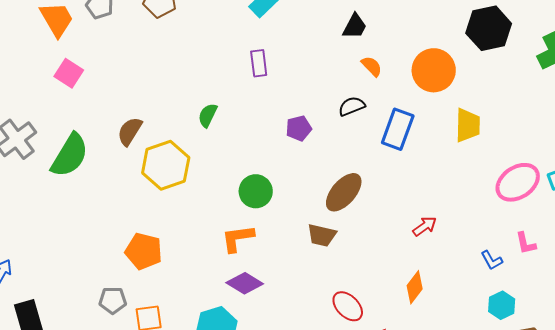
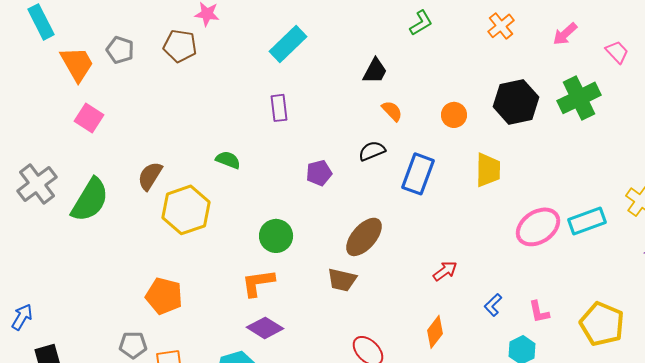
black hexagon: (489, 28) -> (516, 102), moved
orange circle: (434, 70) -> (454, 115), size x0.6
green semicircle: (208, 115) -> (228, 160), turned 85
pink L-shape: (526, 243) -> (539, 312), moved
blue L-shape: (492, 260) -> (493, 305), moved, turned 75

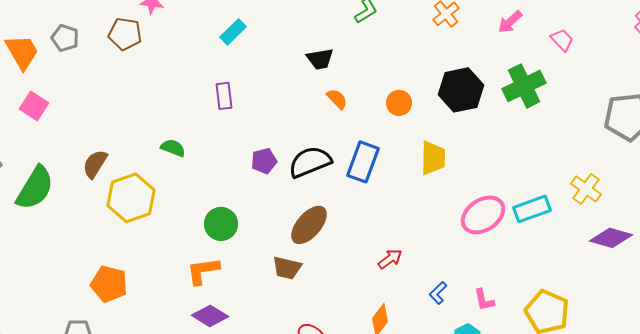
cyan rectangle: (288, 44) -> (233, 32), size x0.7
black trapezoid: (375, 71) -> (320, 59), turned 52
black semicircle: (372, 151) -> (310, 162), moved, size x1.6

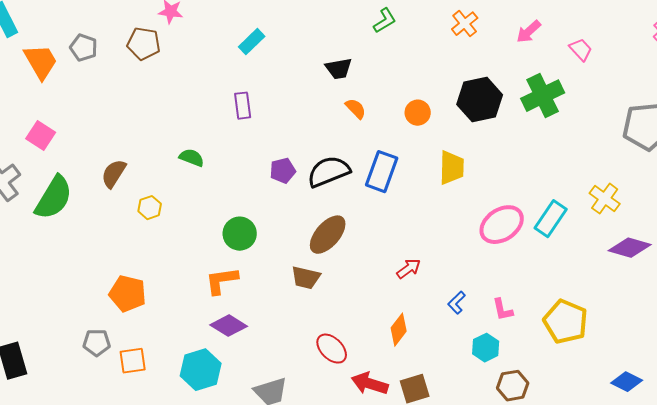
pink square: (34, 106) -> (41, 136), moved
yellow hexagon: (131, 198) -> (150, 208), size x0.5
cyan rectangle: (532, 209) -> (551, 219), turned -36

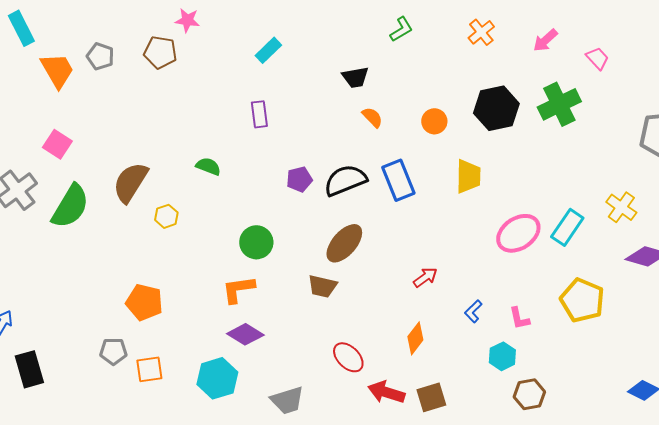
blue rectangle: (382, 172) -> (398, 180), turned -42
brown semicircle: (114, 174) -> (130, 182), size x1.4
yellow pentagon: (566, 322) -> (582, 300), moved

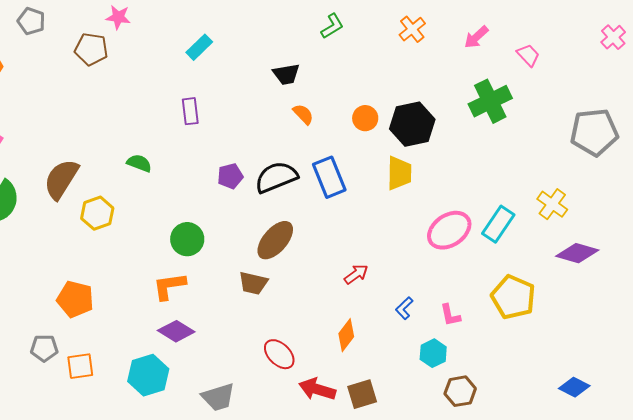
gray pentagon: (100, 56) -> (31, 21), moved
black hexagon: (496, 108) -> (412, 124), moved
yellow hexagon: (166, 216) -> (97, 213), size x1.4

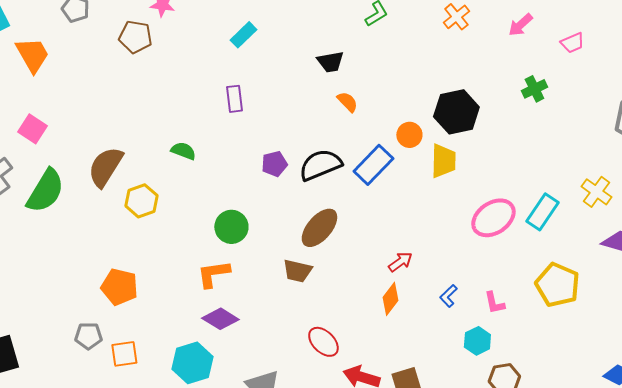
pink trapezoid: (528, 55) -> (572, 43), turned 110
green cross: (490, 101) -> (534, 89), size x0.6
orange circle: (365, 118) -> (409, 135), moved
blue rectangle: (329, 177) -> (373, 165), turned 66
orange diamond: (346, 335) -> (390, 299), moved

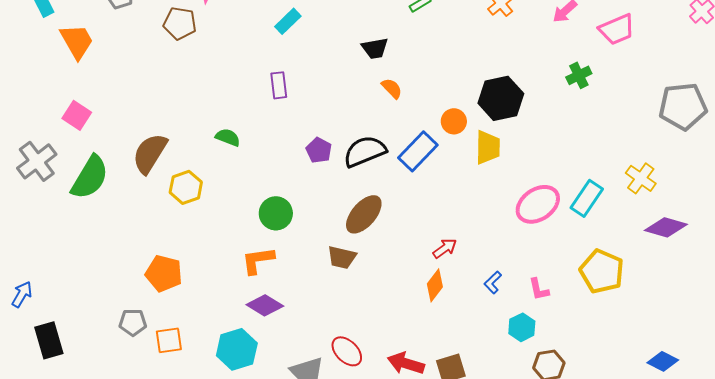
pink trapezoid: (572, 43) -> (617, 29), size x1.5
purple pentagon: (274, 164) -> (319, 150), turned -30
red ellipse: (323, 342) -> (347, 351), moved

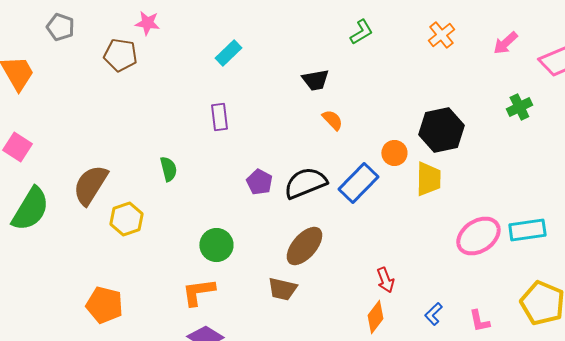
green semicircle: (228, 137) -> (168, 169), turned 55
cyan rectangle: (587, 198) -> (527, 230), turned 48
red arrow: (445, 248) -> (385, 280), turned 105

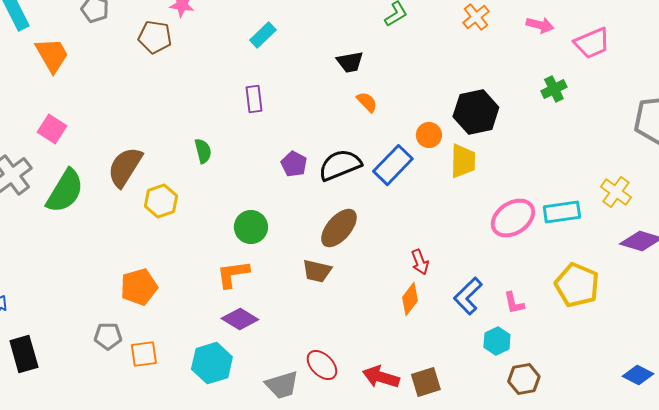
pink arrow: (505, 43) -> (540, 25), turned -124
orange pentagon: (104, 305) -> (139, 287), turned -30
blue L-shape: (433, 314) -> (468, 296), size x1.6

